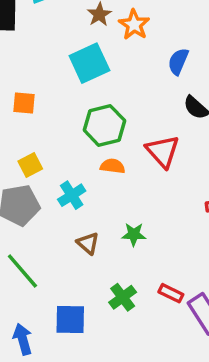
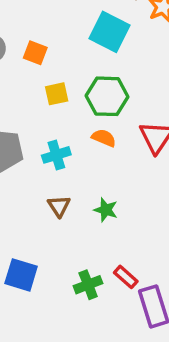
cyan square: (89, 63) -> (109, 32), turned 36
yellow square: (30, 165) -> (57, 94), moved
green cross: (123, 297) -> (88, 285), moved

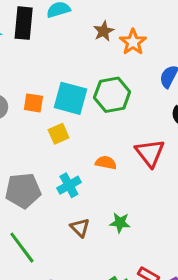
cyan square: (109, 32) -> (70, 98), moved
green hexagon: (107, 96) -> (112, 95), moved

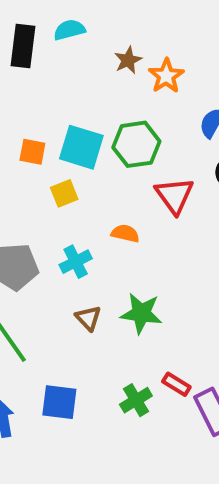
red triangle: (150, 153) -> (174, 195), moved
green star: (120, 223) -> (141, 313), size x1.5

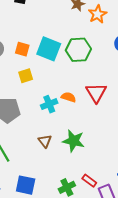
yellow square: (64, 193) -> (26, 76), moved
red triangle: (174, 195) -> (96, 93), moved
cyan cross: (76, 262) -> (49, 104), moved

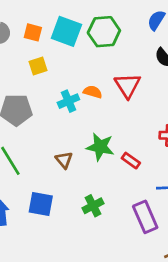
brown triangle: (45, 141) -> (64, 160), moved
red rectangle: (89, 181) -> (131, 161), moved

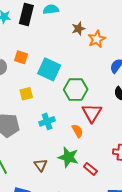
orange square: (33, 32) -> (21, 57), moved
green hexagon: (104, 32) -> (76, 90), moved
orange semicircle: (93, 92) -> (77, 131), moved, turned 40

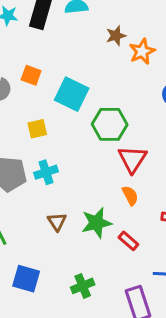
cyan cross: (47, 121) -> (46, 172), moved
orange semicircle: (77, 131) -> (130, 196), moved
green star: (68, 157) -> (96, 223), turned -30
brown triangle: (41, 165) -> (57, 222), moved

